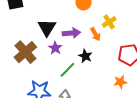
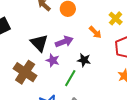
yellow cross: (109, 22) -> (116, 18), moved
orange arrow: (95, 34) -> (95, 32), moved

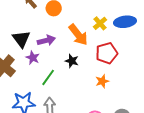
orange arrow: (95, 32) -> (78, 35), size x1.6
black star: (84, 60) -> (72, 61), moved

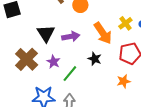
purple star: (33, 58) -> (53, 62), moved

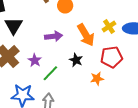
black triangle: (46, 33) -> (13, 26), moved
orange star: (124, 81) -> (97, 79), moved

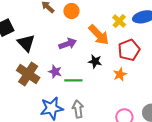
green line: (50, 73) -> (73, 80), turned 60

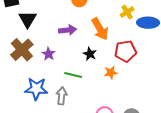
yellow cross: (119, 21) -> (127, 12), moved
green line: (73, 80) -> (73, 75), moved

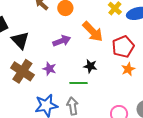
black star: (90, 54) -> (90, 66), moved
orange star: (111, 73) -> (128, 69), moved

